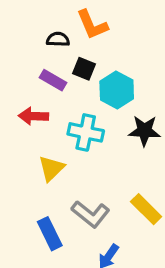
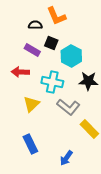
gray L-shape: (91, 214) -> (68, 107), moved

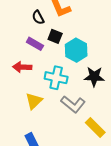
black semicircle: (35, 25) -> (38, 17), turned -120

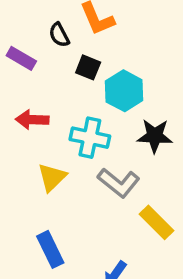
purple rectangle: (35, 44) -> (21, 58), moved

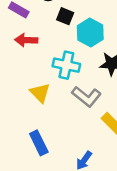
red arrow: (32, 120) -> (26, 40), moved
yellow triangle: (52, 177) -> (40, 93), turned -30

